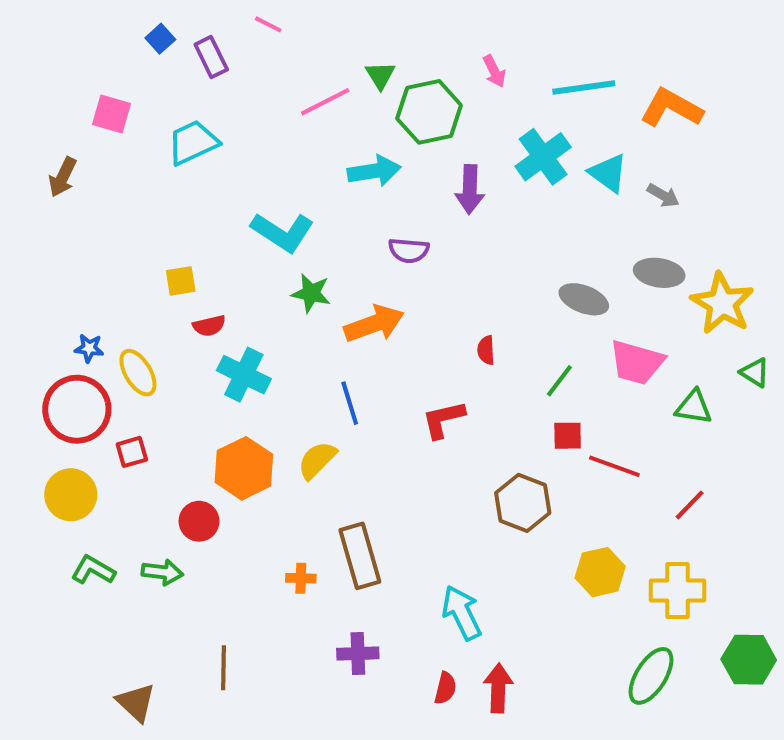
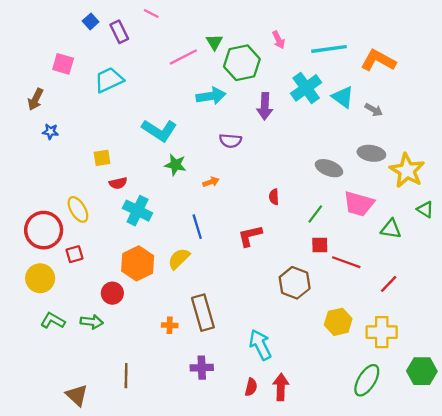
orange arrow: (374, 324) -> (211, 182), size x0.5
blue star: (89, 348) -> (50, 131), moved

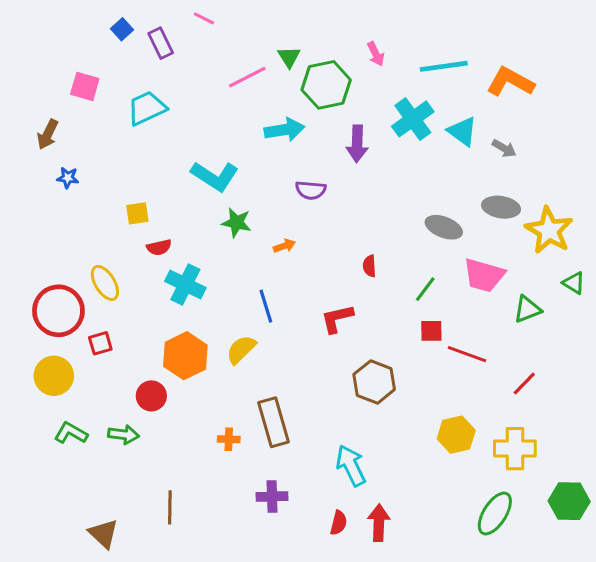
green triangle: (391, 229) -> (527, 309), turned -30
brown hexagon: (295, 283) -> (374, 382), moved

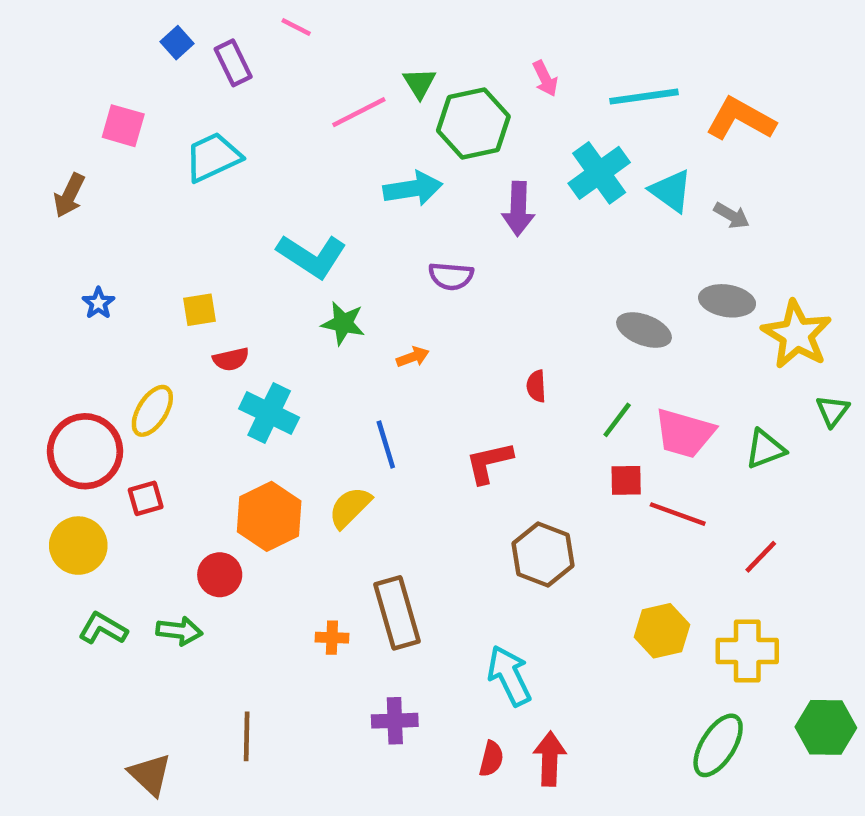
blue star: (68, 178) -> (98, 303), moved, turned 30
pink trapezoid: (484, 275) -> (684, 433), moved
yellow ellipse: (105, 283) -> (152, 411), turned 63
green triangle: (574, 283) -> (833, 411), turned 35

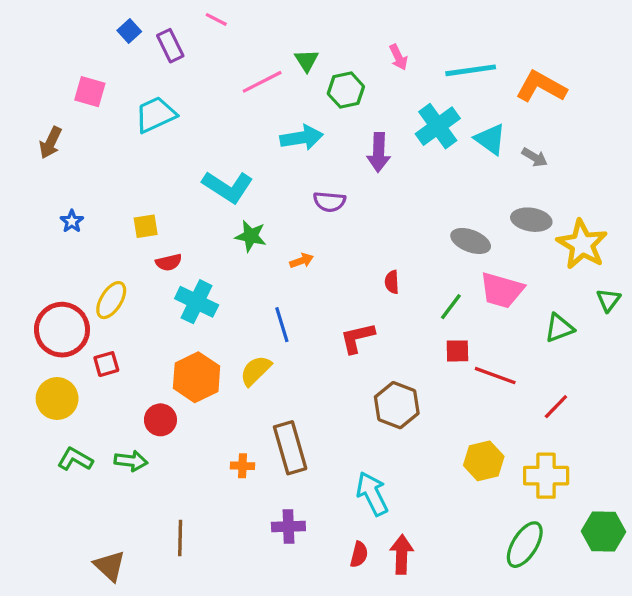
green hexagon: (473, 123) -> (346, 90), size x0.7
pink trapezoid: (684, 433) -> (502, 290), moved

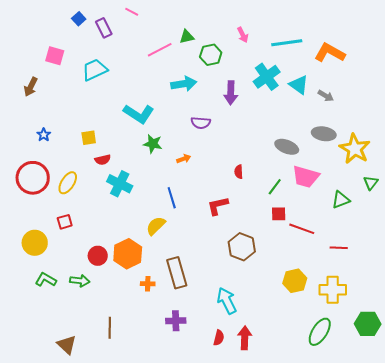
green triangle: (306, 60) -> (187, 37), turned 49
red circle: (62, 330) -> (33, 178), moved
orange hexagon: (197, 377) -> (128, 254), moved
red line: (556, 407) -> (339, 248), turned 48

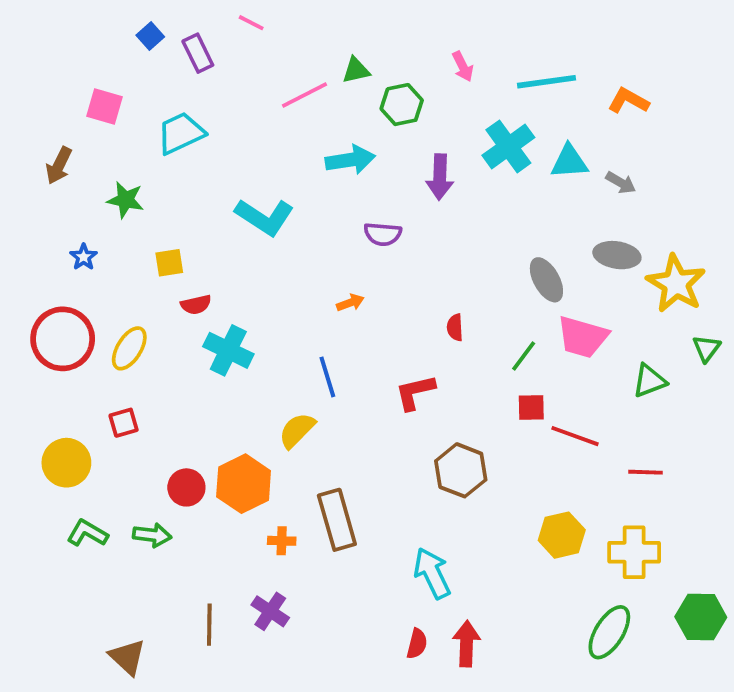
orange L-shape: (330, 53) -> (628, 101), size x0.7
cyan triangle: (299, 85) -> (569, 162), turned -40
green star: (153, 144) -> (125, 200), moved
gray ellipse: (287, 147) -> (546, 280), turned 40
purple cross: (176, 321) -> (270, 611), moved, turned 36

